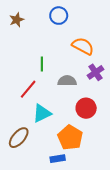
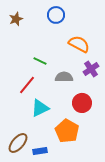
green line: (42, 64) -> (40, 61), turned -64
brown ellipse: (19, 138) -> (18, 143), moved
blue rectangle: (58, 159) -> (40, 151), moved

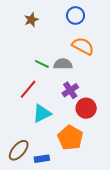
blue circle: (56, 15) -> (76, 16), moved
brown star: (16, 19) -> (31, 20), moved
purple cross: (91, 69) -> (70, 90), moved
gray semicircle: (64, 77) -> (63, 64), moved

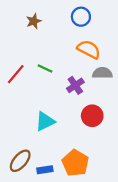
gray semicircle: (63, 64) -> (102, 73), moved
red line: (28, 89) -> (16, 74), moved
purple cross: (70, 90) -> (75, 85), moved
orange pentagon: (70, 138) -> (75, 163), moved

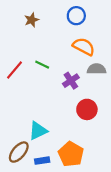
cyan triangle: (45, 121) -> (38, 131), moved

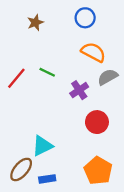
gray semicircle: (97, 69) -> (108, 77), turned -30
orange pentagon: (71, 154) -> (98, 171), moved

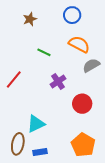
green line: (47, 72) -> (44, 52), moved
red line: (16, 78) -> (14, 79), moved
purple cross: (79, 90) -> (58, 81), moved
brown ellipse: (21, 169) -> (18, 144), turned -30

